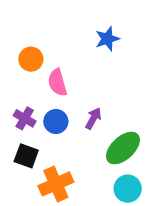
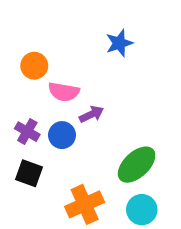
pink semicircle: (57, 82) -> (64, 92), turned -64
purple arrow: (93, 118) -> (91, 114), moved, turned 35
orange cross: (56, 184) -> (85, 204), moved

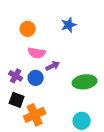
orange circle: (34, 66) -> (28, 29), moved
green ellipse: (137, 165) -> (85, 82), moved, turned 35
orange cross: (85, 204) -> (35, 115), moved

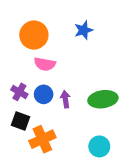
orange circle: (28, 29) -> (34, 35), size x1.5
purple arrow: (53, 66) -> (65, 99), moved, turned -72

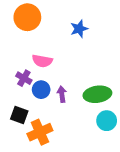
orange circle: (34, 35) -> (27, 17), moved
purple cross: (19, 92) -> (24, 78), moved
cyan circle: (99, 146) -> (107, 121), moved

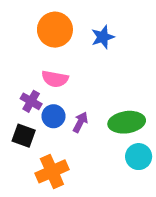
orange circle: (27, 17) -> (55, 30), moved
purple arrow: (62, 94) -> (80, 122), turned 35
black square: (19, 115) -> (24, 136), moved

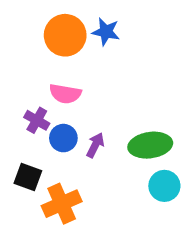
blue star: (103, 37) -> (106, 32), moved, turned 30
black square: (24, 136) -> (28, 177), moved

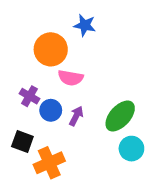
orange circle: (65, 35) -> (51, 49), moved
pink semicircle: (65, 94) -> (71, 78), moved
green ellipse: (150, 145) -> (120, 116), turned -40

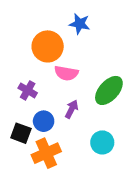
blue circle: (51, 110) -> (44, 121), moved
green ellipse: (120, 116) -> (109, 90), moved
cyan circle: (131, 149) -> (102, 142), moved

